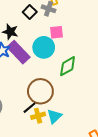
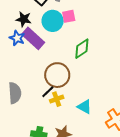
cyan circle: (44, 47) -> (53, 21), moved
cyan triangle: (54, 116) -> (84, 107), moved, turned -42

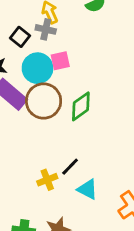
brown circle: (57, 75) -> (44, 101), moved
black line: (48, 92) -> (70, 167), moved

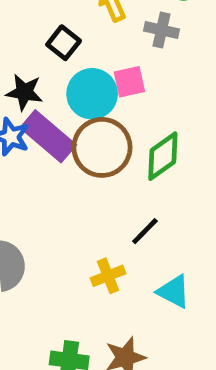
gray cross: (46, 29) -> (162, 30), moved
black line: (70, 167) -> (145, 231), moved

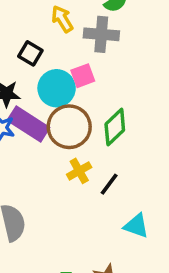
gray cross: (162, 30) -> (101, 34), size x1.4
yellow cross: (108, 276) -> (79, 171), moved

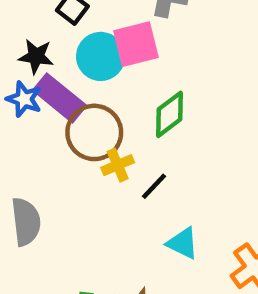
pink square: (83, 76) -> (136, 44), size x1.5
brown circle: (69, 127) -> (94, 132), moved

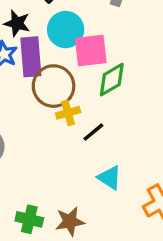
pink square: (136, 44) -> (91, 51), moved
purple rectangle: (60, 98) -> (31, 57), turned 39

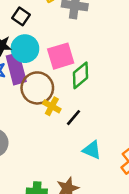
cyan circle: (66, 30) -> (25, 49), moved
yellow cross: (68, 113) -> (52, 106), turned -36

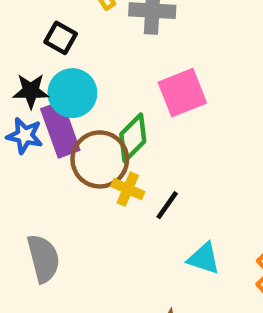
pink square: (61, 56) -> (182, 93), moved
green diamond: (81, 75) -> (133, 138), moved

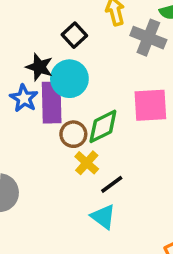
brown circle: (100, 159) -> (73, 134), size x0.6
cyan triangle: (204, 259) -> (103, 217), moved

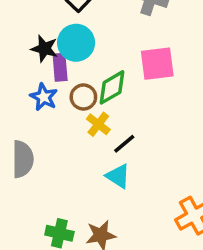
black star: (39, 67) -> (44, 49), moved
blue star: (24, 98) -> (44, 97), moved
purple rectangle: (52, 103) -> (60, 67), size x0.7

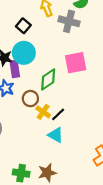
brown circle: (83, 97) -> (30, 99), moved
yellow cross: (98, 124) -> (43, 112), moved

